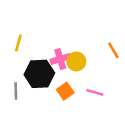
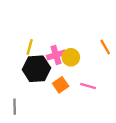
yellow line: (18, 43) -> (30, 47), moved
gray line: (16, 91) -> (15, 107), moved

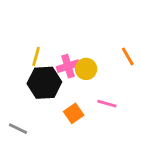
orange square: (61, 85) -> (74, 113), moved
gray line: (15, 107) -> (18, 129), turned -63

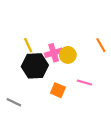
yellow line: (36, 56) -> (28, 45), turned -40
orange square: (74, 113) -> (58, 90), turned -32

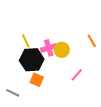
pink line: (84, 82) -> (77, 75), turned -64
orange square: (58, 90) -> (37, 80), moved

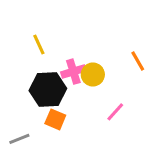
yellow line: (26, 41) -> (39, 45), moved
gray line: (13, 93) -> (19, 139), turned -48

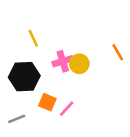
black hexagon: (48, 89) -> (24, 77), moved
pink line: (115, 112) -> (67, 109), moved

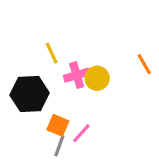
yellow line: (33, 38) -> (52, 53), moved
gray line: (17, 119) -> (59, 146), moved, turned -48

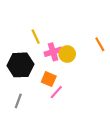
orange square: (58, 125) -> (49, 79), moved
gray line: (59, 146) -> (18, 101), moved

